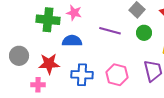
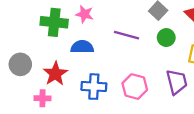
red star: (49, 64) -> (55, 74), turned -30

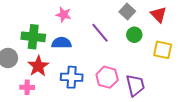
green cross: (54, 22) -> (33, 37), moved
purple line: (127, 35) -> (100, 33), turned 35
purple trapezoid: (177, 82) -> (135, 85), moved

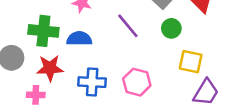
yellow square: (163, 50) -> (191, 62), moved
red star: (38, 66) -> (50, 68), turned 30
purple trapezoid: (135, 85) -> (206, 92), moved, turned 45

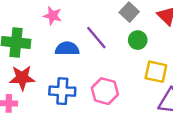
blue semicircle: (79, 39) -> (67, 49), moved

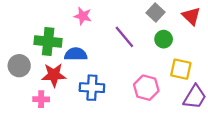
blue semicircle: (67, 49) -> (76, 54), moved
pink hexagon: (105, 91) -> (146, 88), moved

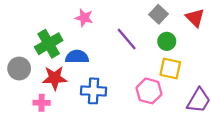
green cross: (48, 41) -> (49, 44), turned -36
yellow square: (181, 69) -> (170, 68), moved

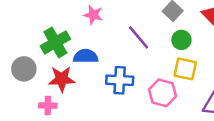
blue cross: (94, 91) -> (120, 80), moved

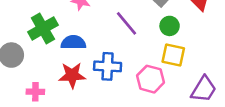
red star: (62, 79) -> (72, 75), moved

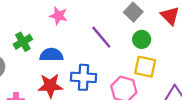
green cross: (43, 28) -> (23, 42), size x0.7

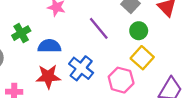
yellow square: (145, 67) -> (142, 58), turned 30
blue cross: (83, 77) -> (81, 68), turned 35

